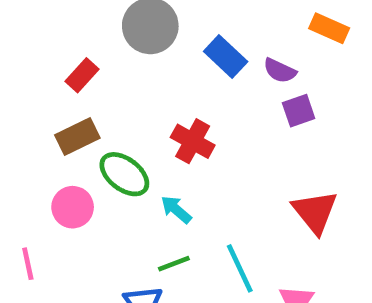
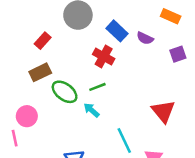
purple square: (299, 111) -> (178, 54), moved
red cross: (193, 141) -> (104, 56), moved
pink circle: (73, 207) -> (27, 116), moved
green line: (174, 264) -> (97, 87), moved

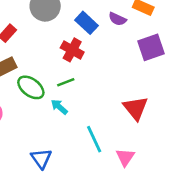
purple semicircle: (145, 38) -> (117, 19), moved
purple square: (178, 54) -> (151, 47), size x1.5

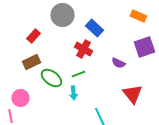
purple semicircle: (117, 19) -> (118, 63), moved
cyan arrow: (59, 107) -> (73, 93), turned -136

